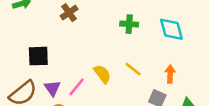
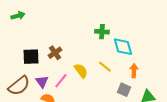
brown cross: (69, 13) -> (55, 53), moved
cyan diamond: (171, 29) -> (123, 47), moved

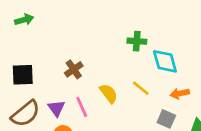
black square: (31, 57) -> (23, 75), moved
orange arrow: (134, 71) -> (180, 94), turned -104
pink line: (61, 81) -> (82, 107), turned -63

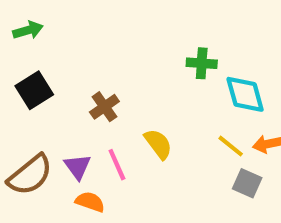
black square: (23, 75) -> (34, 90), moved, turned -30
yellow line: (141, 88) -> (231, 146), moved

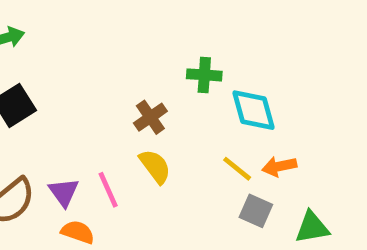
brown cross: (104, 107) -> (150, 117), moved

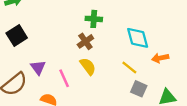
green cross: (204, 75) -> (94, 19), moved
orange arrow: (279, 166) -> (160, 58), moved
purple triangle: (64, 192) -> (38, 68), moved

